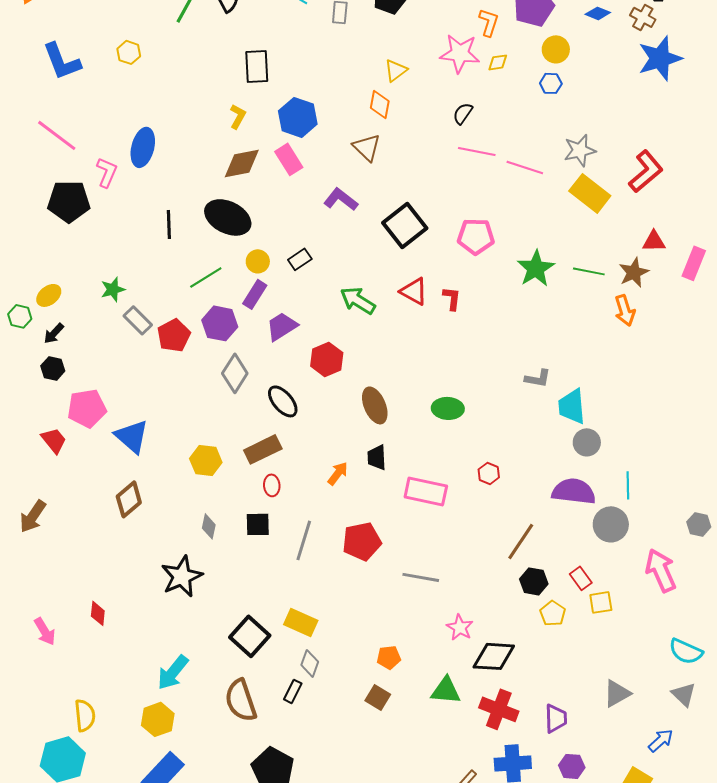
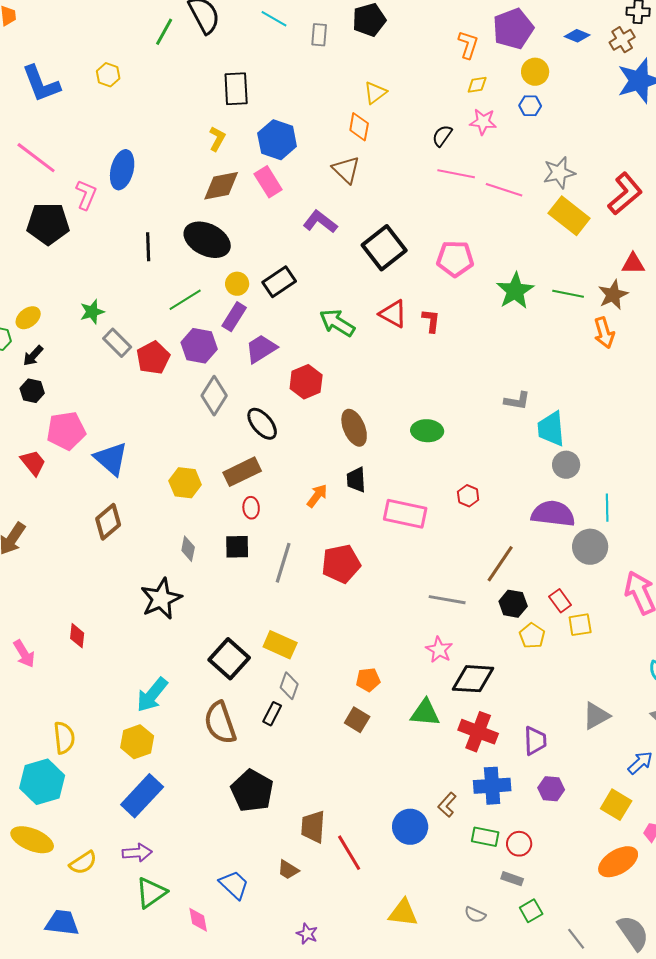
brown cross: (643, 17) -> (622, 40), turned 30
pink star: (460, 53) -> (483, 122), moved, size x0.7
black rectangle: (300, 259) -> (279, 282), size x1.4
gray line: (421, 577) -> (447, 600), moved

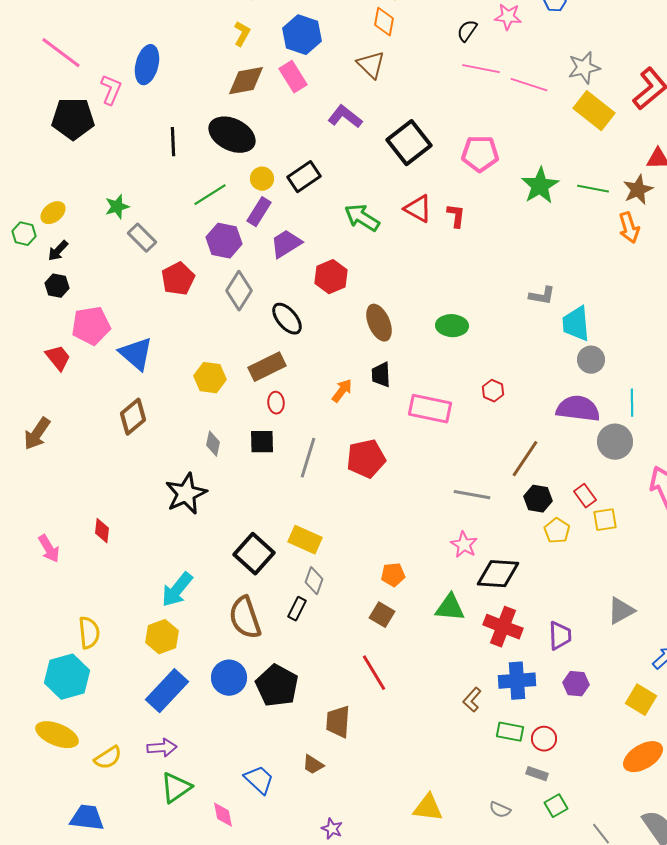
red pentagon: (153, 358) -> (178, 279), moved
blue circle: (410, 827) -> (229, 678), moved
red line: (349, 853) -> (374, 673), moved

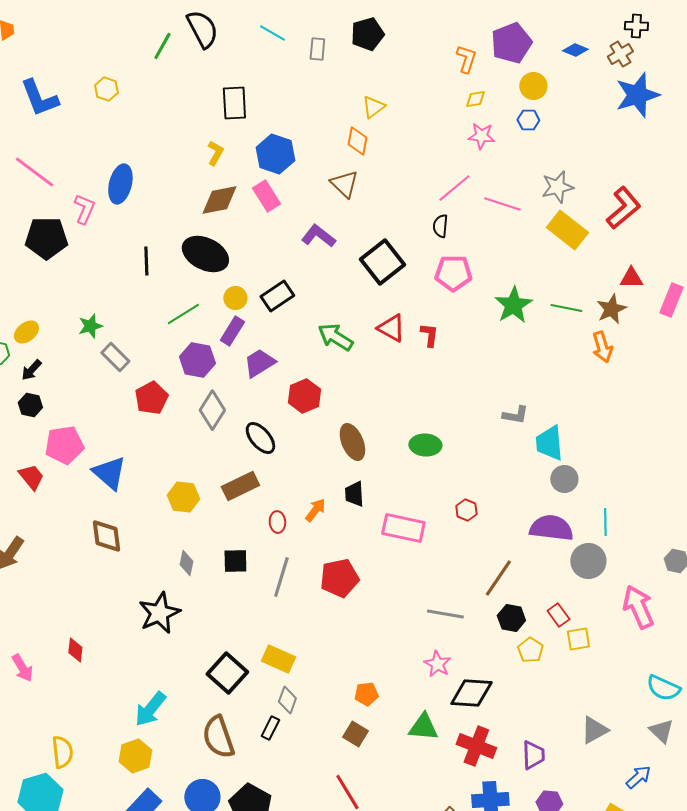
black semicircle: (467, 31) -> (440, 226), moved, turned -30
pink line: (481, 69) -> (454, 188), turned -51
red ellipse: (276, 403) -> (277, 522), moved
brown diamond: (133, 417) -> (106, 536), turned -57

